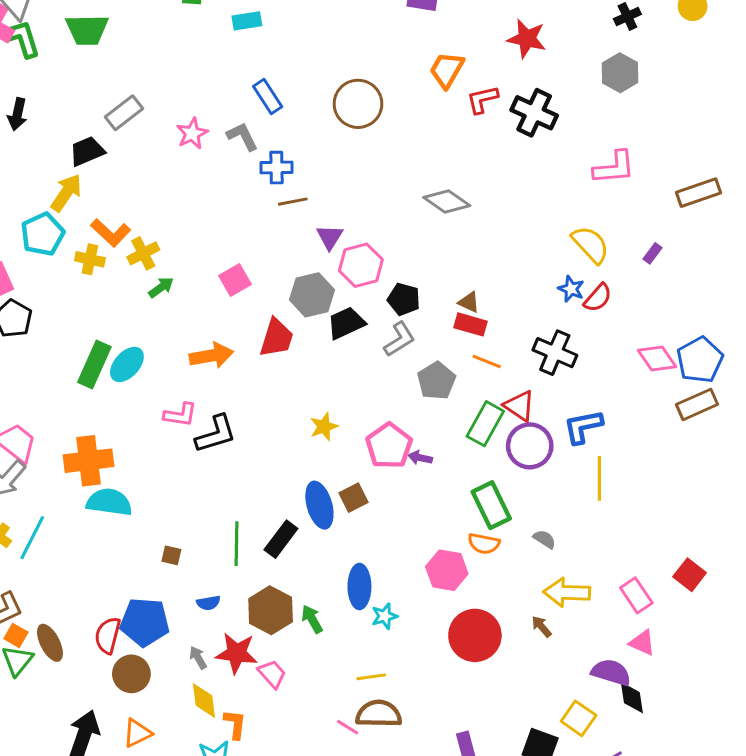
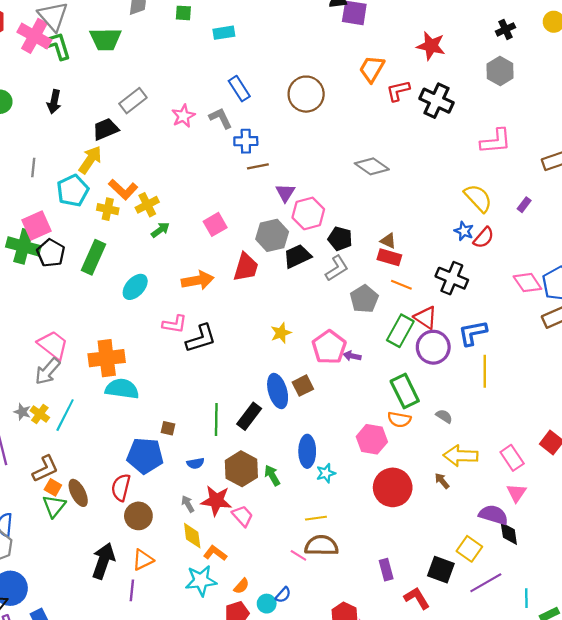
green rectangle: (94, 364) -> (94, 257), moved
blue pentagon: (145, 622) -> (145, 456), moved
pink triangle: (642, 643) -> (516, 493), turned 40
orange L-shape: (235, 724) -> (215, 553), turned -60

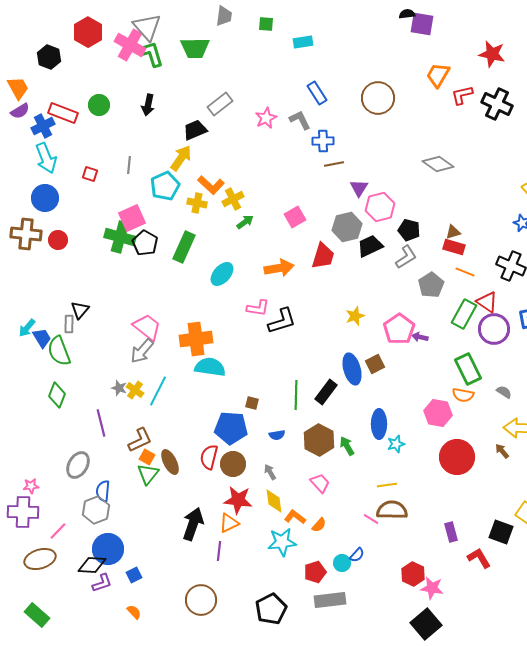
brown triangle: (388, 241) -> (453, 232), turned -42
red star: (216, 501) -> (238, 500), moved
brown circle: (138, 516) -> (233, 464), moved
orange semicircle: (241, 586) -> (319, 525), moved

